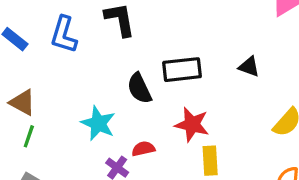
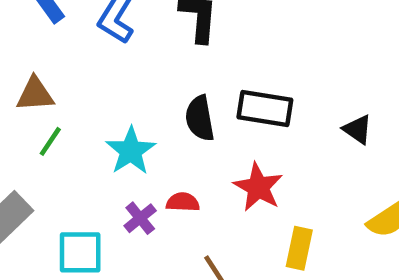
brown triangle: (22, 102) -> (35, 94), turned -48
green line: (29, 136) -> (50, 141), moved
yellow rectangle: (210, 161) -> (299, 248), moved

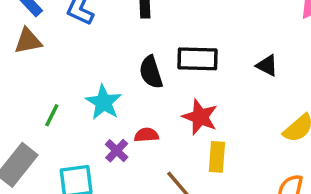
brown triangle: (35, 94) -> (28, 41), moved
green line: (50, 141) -> (52, 115), moved
yellow rectangle: (299, 248) -> (217, 157), moved

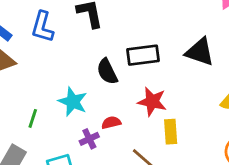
black triangle: (267, 65) -> (200, 52), size x1.6
purple cross: (117, 151) -> (89, 139), turned 30

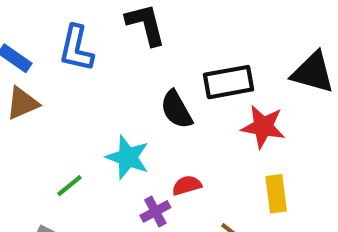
red star: (152, 102) -> (263, 127), moved
green line: (33, 118) -> (69, 186), turned 36

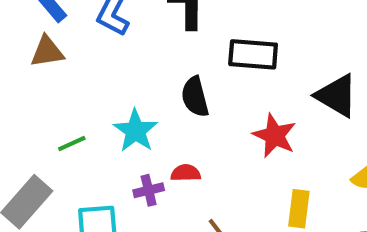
black rectangle: (229, 82) -> (253, 54), moved
yellow rectangle: (276, 194) -> (299, 209), moved

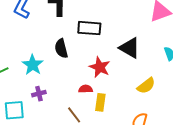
red semicircle: (186, 173) -> (86, 89), moved
yellow rectangle: (299, 209) -> (100, 102), moved

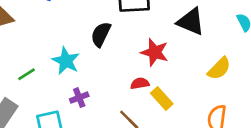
black semicircle: (61, 48) -> (101, 34), turned 48
yellow rectangle: (100, 102) -> (162, 99), turned -42

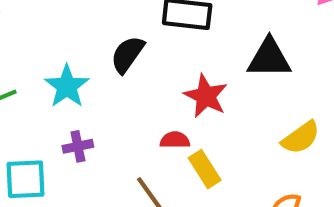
black triangle: (191, 22) -> (269, 58), turned -32

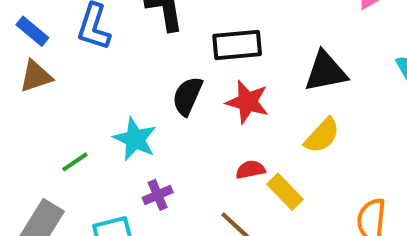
red star: (206, 96) -> (248, 102), moved
yellow semicircle: (301, 138) -> (322, 136), moved

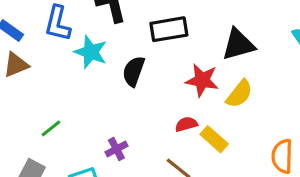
red star: (248, 102) -> (202, 80), moved
cyan star: (135, 139) -> (91, 52), moved

